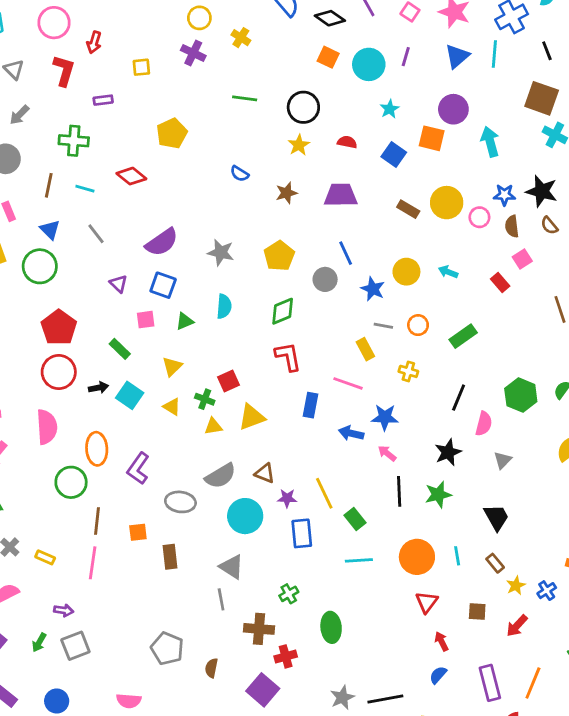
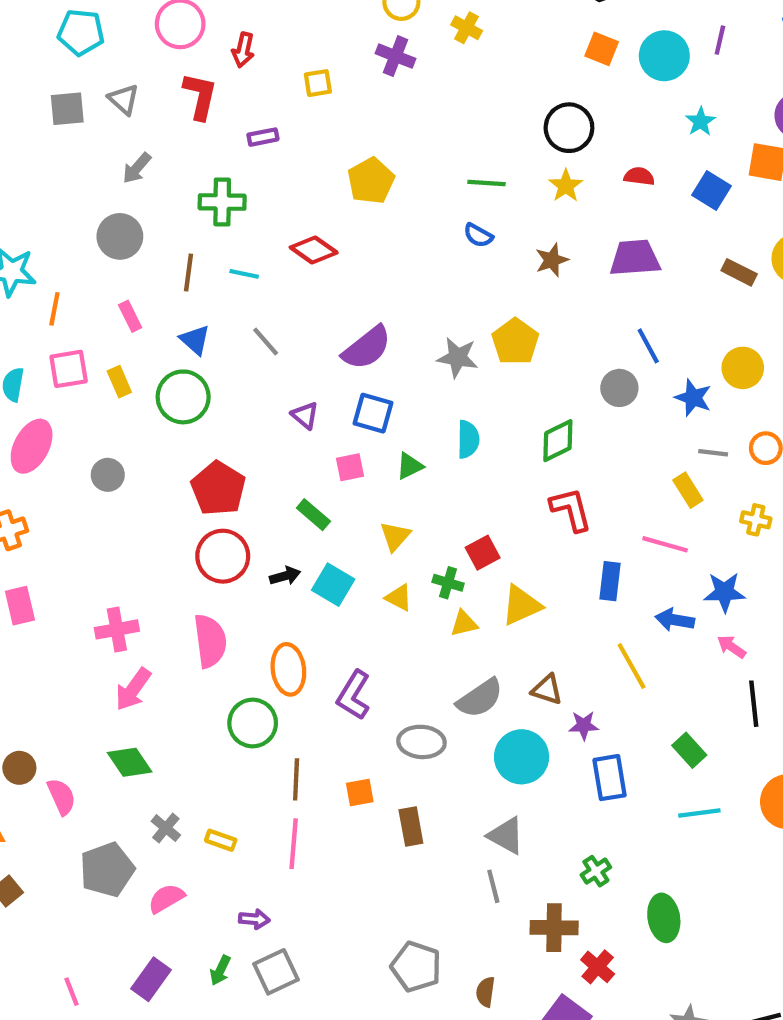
green line: (245, 98) -> (486, 183), moved
yellow pentagon: (279, 256) -> (515, 342), moved
yellow line: (324, 493) -> (632, 666), moved
red cross: (286, 656) -> (598, 967), turned -30

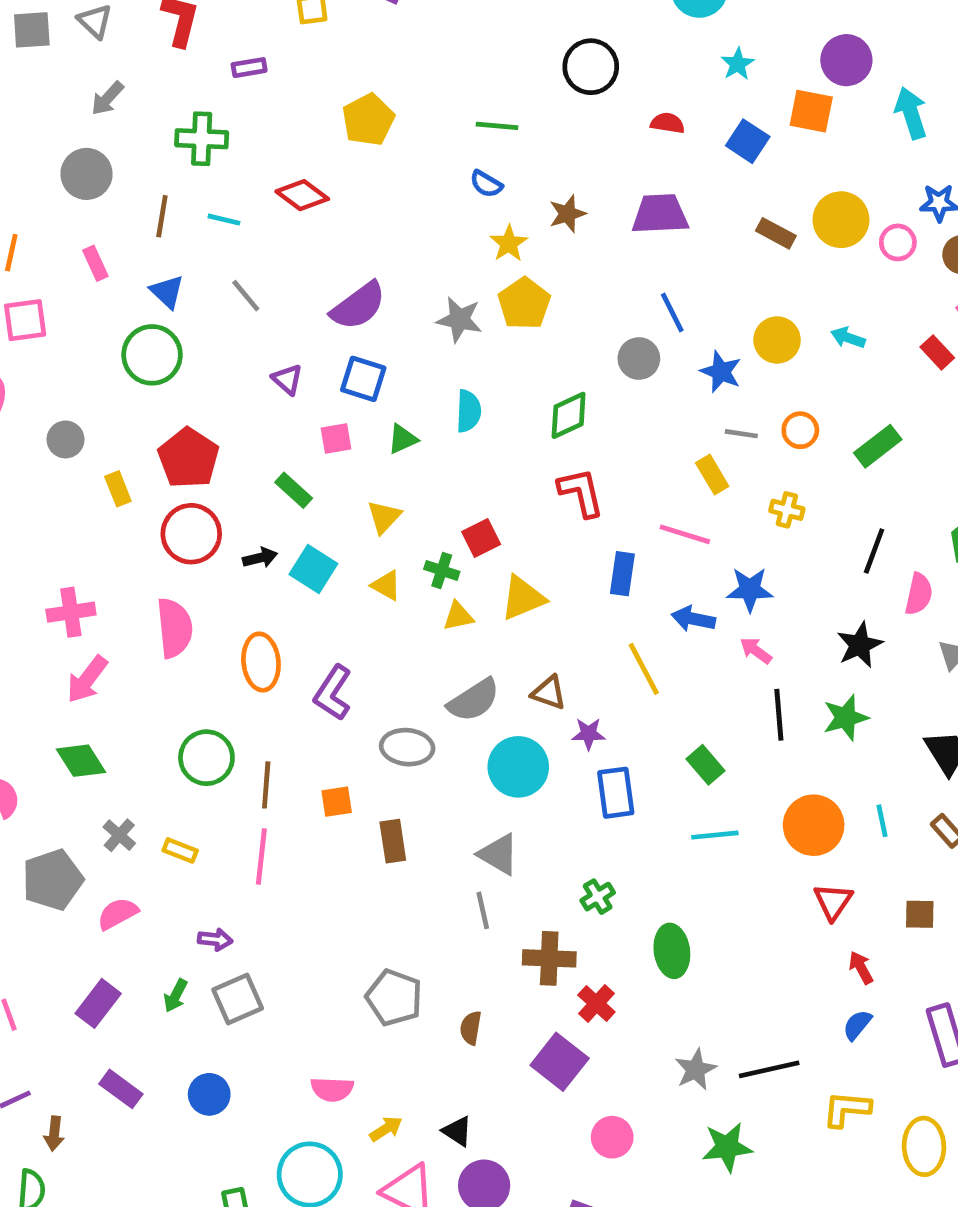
yellow star: (566, 186) -> (509, 243), moved
yellow rectangle: (119, 382) -> (118, 489), moved
green circle: (253, 723) -> (206, 758), moved

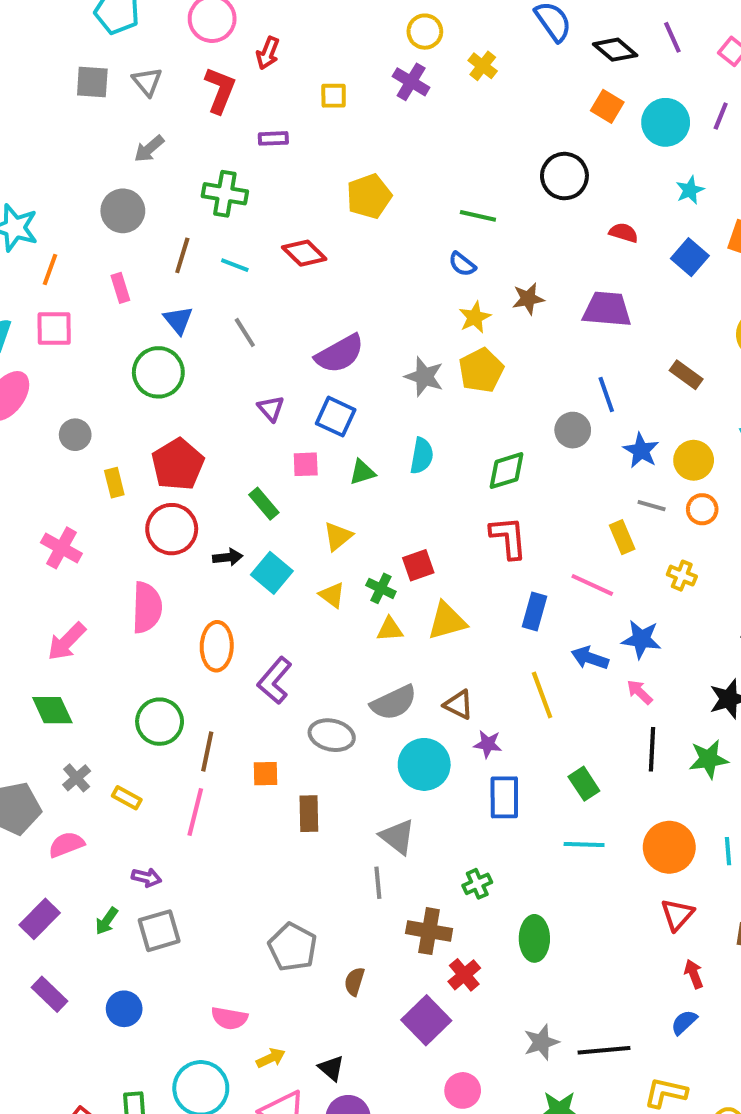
brown rectangle: (776, 233) -> (686, 375), moved
yellow circle: (777, 340) -> (694, 460), moved
pink cross: (71, 612) -> (61, 548), moved, turned 30

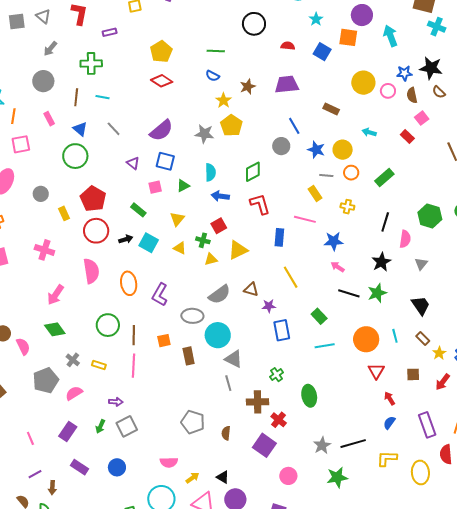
red diamond: (304, 253) -> (162, 81), moved
blue arrow: (590, 658) -> (220, 196), moved
black line: (652, 749) -> (349, 293), turned -65
cyan circle: (424, 764) -> (218, 335), moved

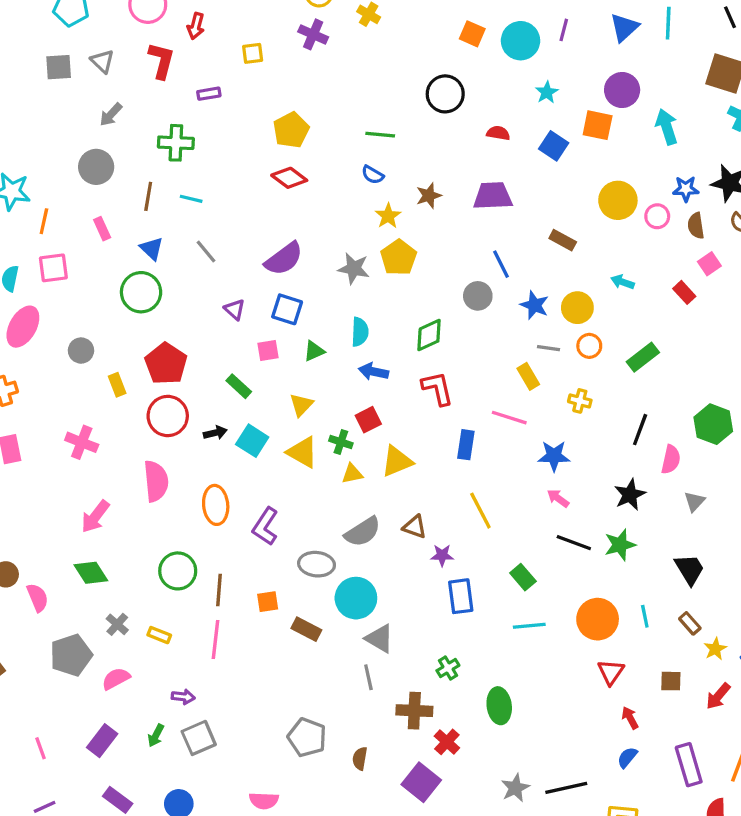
yellow triangle: (180, 248) -> (302, 452), size x1.5
brown rectangle: (189, 356) -> (306, 629), turned -54

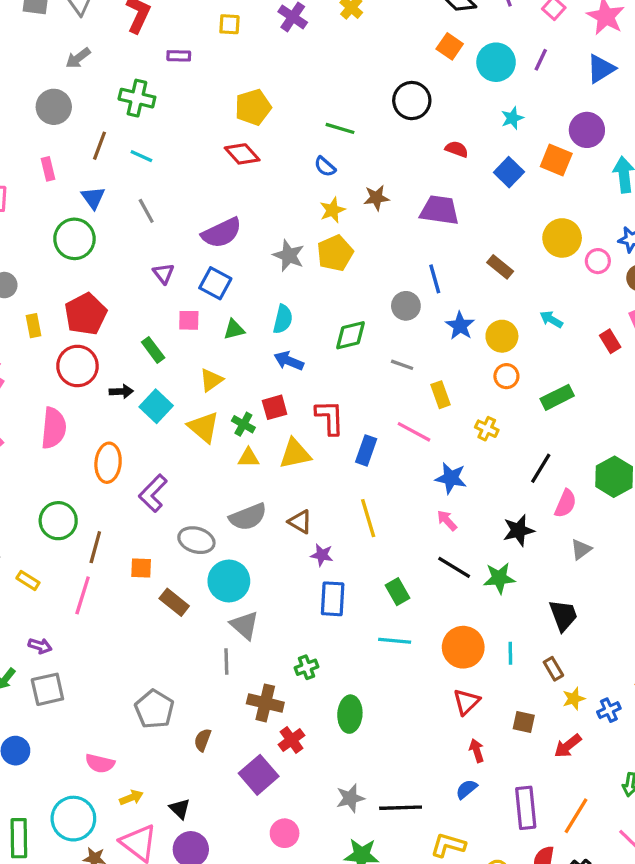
gray line: (548, 348) -> (402, 365), moved
red L-shape: (437, 388) -> (330, 417), moved

